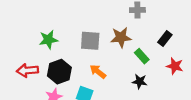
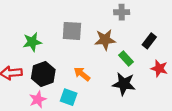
gray square: (90, 41) -> (72, 31), moved
black star: (140, 81) -> (124, 84), size x1.5

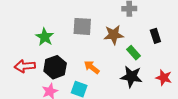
black rectangle: (149, 41) -> (155, 36), turned -56
green star: (32, 42) -> (45, 37), turned -30
red star: (159, 68) -> (164, 78), moved

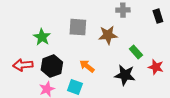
black rectangle: (155, 36) -> (158, 16), moved
green rectangle: (133, 53) -> (136, 52), moved
red star: (164, 78) -> (156, 67), moved

